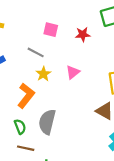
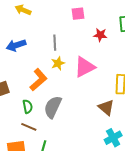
pink square: (51, 30) -> (78, 14), moved, turned -32
gray line: (36, 52) -> (55, 43), turned 49
pink triangle: (73, 72) -> (85, 67), size x1.6

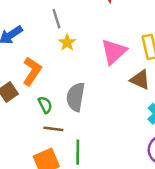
pink triangle: (85, 67) -> (114, 52), moved
orange L-shape: (38, 80) -> (32, 71), moved

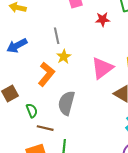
orange L-shape: (32, 71) -> (46, 74), moved
green semicircle: (45, 105) -> (32, 111), moved

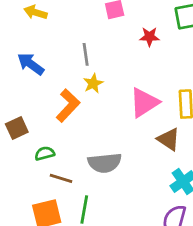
blue arrow: (17, 46) -> (31, 64), turned 60
gray semicircle: (66, 103) -> (105, 163), moved, turned -115
green semicircle: (32, 111) -> (45, 153), turned -88

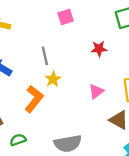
red star: (149, 37) -> (99, 49), moved
pink triangle: (144, 103) -> (96, 91), size x0.6

